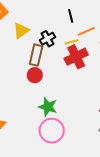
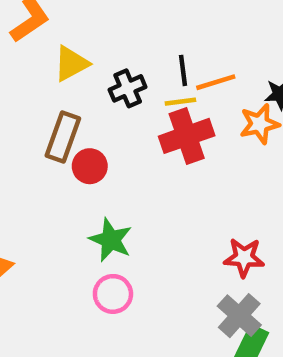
black line: (71, 16) -> (183, 70), moved
brown rectangle: (36, 55) -> (63, 137), moved
pink circle: (52, 131) -> (113, 294), size x0.7

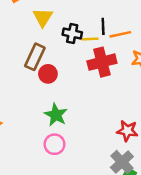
yellow triangle: (71, 64) -> (43, 17), turned -35
black cross: (128, 88) -> (72, 33), turned 30
yellow line: (180, 102) -> (90, 39), moved

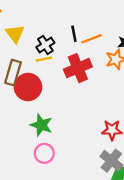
black cross: (72, 33) -> (45, 45), turned -36
yellow line: (90, 39) -> (44, 59), moved
red circle: (48, 74) -> (28, 87), size x1.5

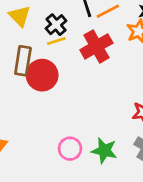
green star: (41, 125) -> (104, 151), moved

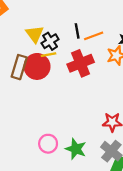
yellow triangle: (20, 16) -> (35, 34), moved
red circle: (42, 75) -> (37, 66), moved

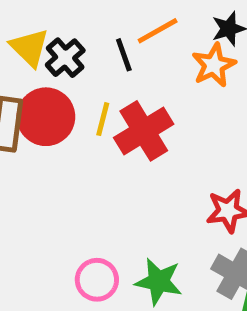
black line: (77, 31) -> (124, 55), moved
yellow line: (49, 55) -> (103, 119), moved, turned -56
red cross: (81, 63) -> (144, 131), moved

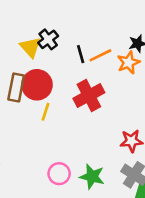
orange line: (158, 31) -> (100, 55), moved
black cross: (65, 58) -> (48, 39), moved
yellow line: (103, 119) -> (45, 112), moved

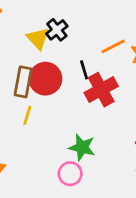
black line: (81, 54) -> (84, 70), moved
yellow line: (45, 112) -> (27, 115), moved
green star: (92, 177) -> (82, 147), moved

